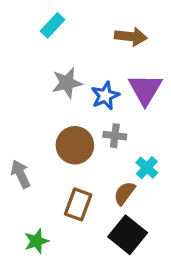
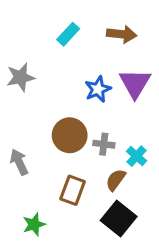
cyan rectangle: (53, 25) -> (68, 34), moved
gray star: (67, 83) -> (21, 77), moved
gray cross: (115, 136) -> (104, 144), moved

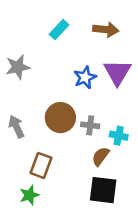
cyan cross: (137, 156) -> (119, 136), turned -30
gray arrow: (19, 162) -> (16, 127), moved
brown rectangle: (73, 190) -> (41, 165), moved
black square: (119, 218) -> (103, 190), turned -32

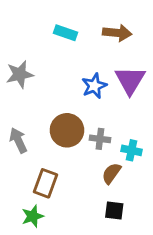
cyan rectangle: (59, 30) -> (66, 33), turned 66
black square: (103, 190) -> (114, 211), size x0.6

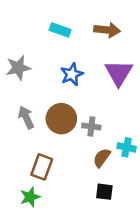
blue star: (94, 86) -> (72, 74), moved
gray arrow: (18, 140) -> (26, 117), moved
cyan cross: (131, 150) -> (127, 147), moved

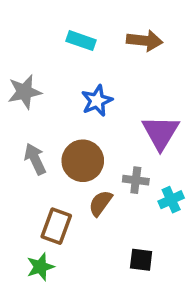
purple triangle: (119, 73) -> (161, 132), moved
gray cross: (91, 126) -> (136, 180), moved
cyan cross: (127, 147) -> (171, 200), turned -36
brown semicircle: (102, 158) -> (100, 203), moved

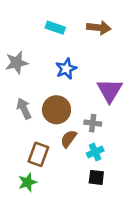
cyan cross: (171, 200) -> (95, 152), moved

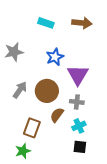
purple triangle: (110, 90) -> (78, 75), moved
gray arrow: (24, 109) -> (20, 90), turned 60

